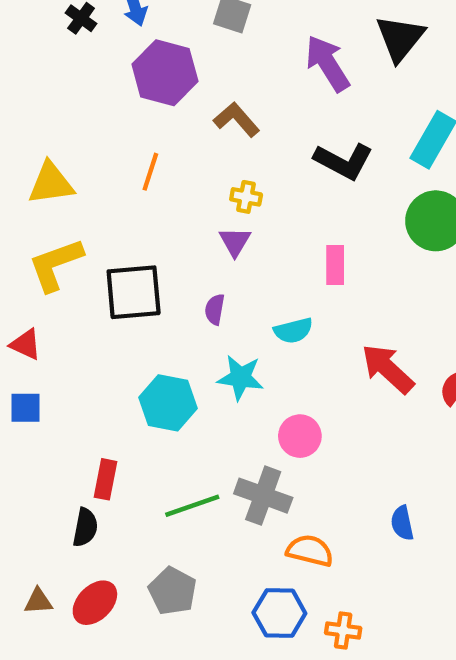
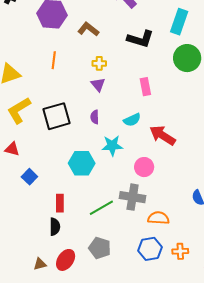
red arrow: (388, 369) -> (162, 135), moved
blue square: (26, 408) -> (29, 177), moved, turned -35

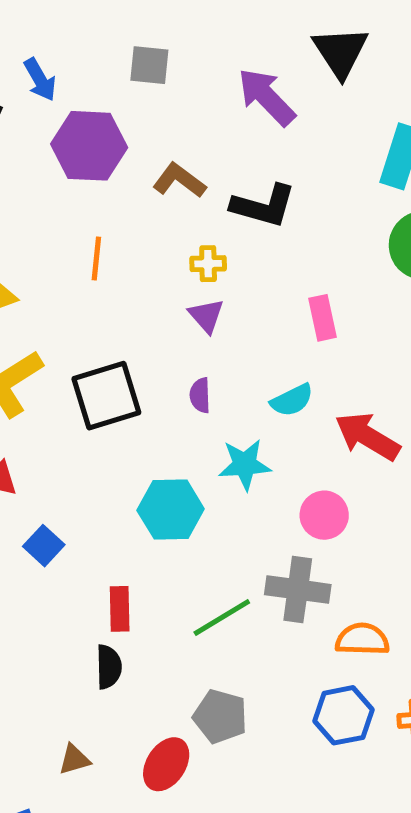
black L-shape: (140, 39) -> (263, 206), moved
red ellipse: (66, 260) -> (166, 764), moved

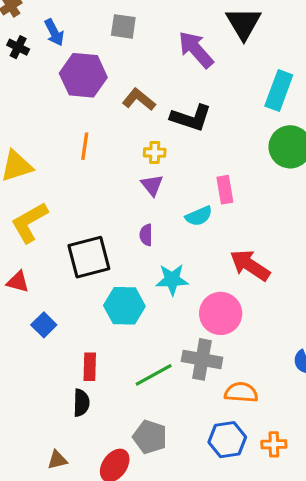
black square: (106, 396) -> (89, 257), moved
cyan semicircle: (292, 400) -> (199, 216), moved
pink circle: (324, 515) -> (221, 313), size x1.4

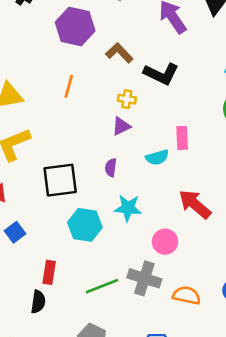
purple triangle: (152, 185) -> (121, 126), turned 36
pink circle: (221, 313) -> (165, 242), size x0.7
orange semicircle: (241, 392) -> (187, 295), moved

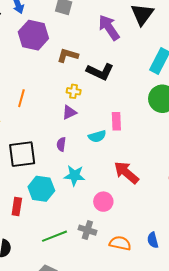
brown L-shape: (119, 53) -> (68, 55), turned -30
orange line: (69, 86) -> (21, 98), moved
red rectangle: (49, 272) -> (17, 206), moved
gray cross: (144, 278) -> (87, 230), size x0.7

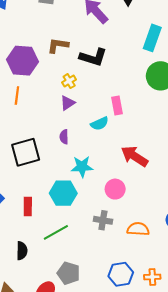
purple hexagon: (33, 35) -> (23, 61), moved
yellow cross: (74, 91) -> (69, 81), turned -32
cyan hexagon: (41, 189) -> (63, 193), moved
green line: (55, 236) -> (56, 232), moved

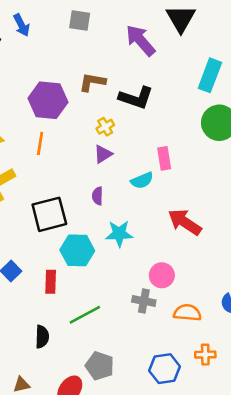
pink circle: (115, 189) -> (162, 275), moved
cyan hexagon: (63, 193) -> (77, 250), moved
orange cross: (152, 277) -> (205, 355), moved

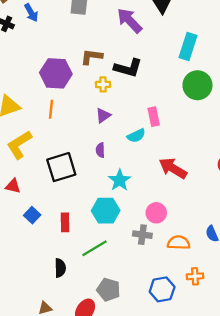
yellow cross: (105, 127) -> (103, 84), moved, turned 32
cyan star: (119, 234) -> (120, 180), turned -30
cyan hexagon: (77, 250) -> (106, 211), moved

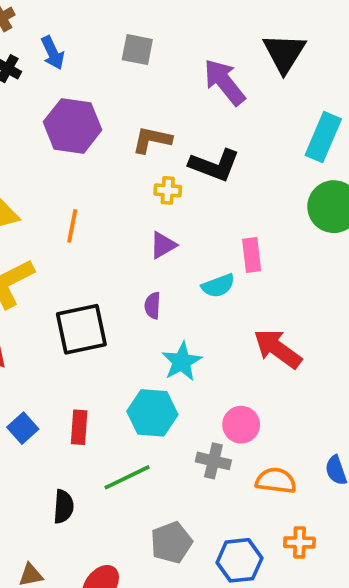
purple hexagon: (56, 73) -> (73, 126), moved
blue square: (32, 215) -> (23, 428), moved
gray pentagon: (109, 290) -> (171, 543), moved, turned 30

